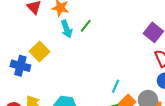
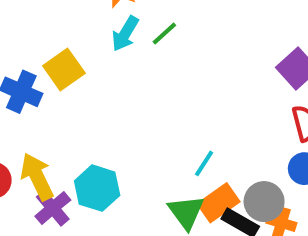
cyan arrow: (67, 29) -> (125, 34), turned 42

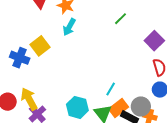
green line: (164, 34) -> (121, 19), moved
cyan hexagon: (97, 188) -> (77, 107), moved

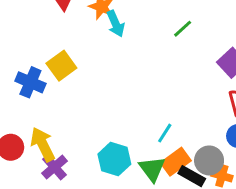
cyan arrow: (69, 27) -> (116, 24), moved, turned -54

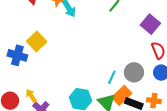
yellow arrow: (43, 144) -> (31, 96), size x0.6
gray circle: (209, 160) -> (134, 72), moved

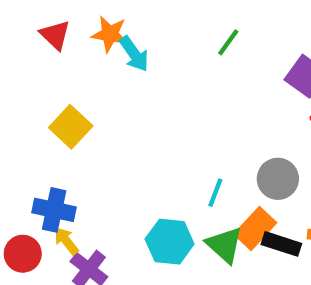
blue cross: (17, 55) -> (54, 210), moved
cyan line: (112, 77) -> (215, 193), moved

